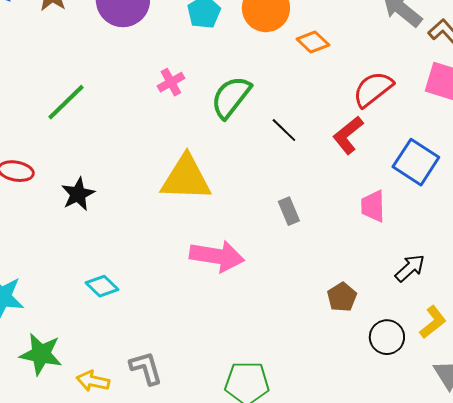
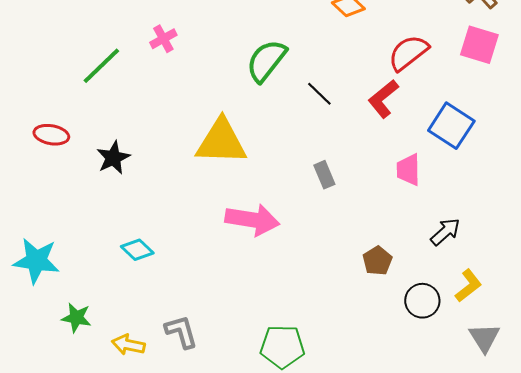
pink cross: (171, 82) -> (163, 39), moved
green star: (41, 354) -> (76, 318), size x0.7

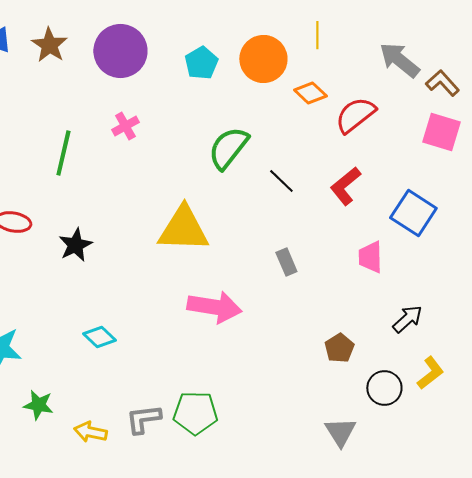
red semicircle: (408, 53) -> (355, 115), moved
green line: (101, 66) -> (63, 153), turned -33
gray L-shape: (181, 332) -> (143, 419), turned -81
gray triangle: (484, 338) -> (340, 432), moved
green pentagon: (282, 347) -> (195, 413), moved

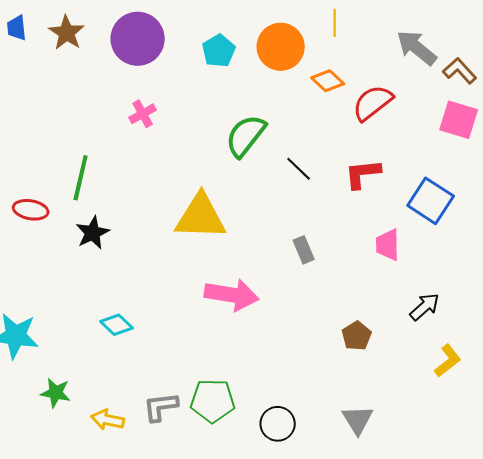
green line: (63, 153) -> (81, 178), moved
red L-shape: (345, 186) -> (363, 174), turned 33
black circle: (384, 388) -> (278, 424), moved

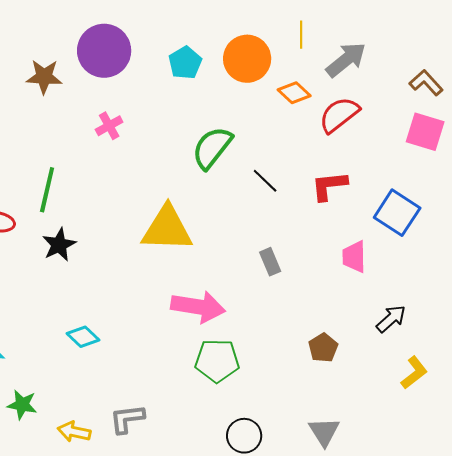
brown star: (67, 33) -> (44, 77), moved, turned -30
gray arrow: (417, 48) -> (346, 60), moved, turned 102
green pentagon: (213, 401) -> (217, 361), moved

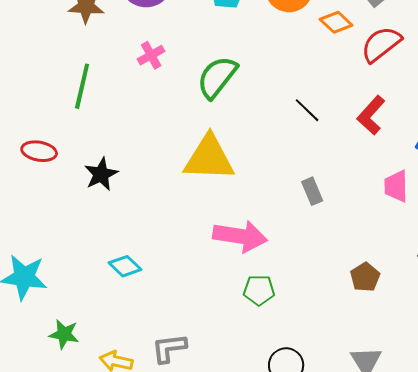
green semicircle: (212, 148) -> (217, 77), moved
red L-shape: (329, 186) -> (371, 115), turned -42
green line: (47, 190) -> (82, 86), moved
green pentagon: (217, 361) -> (259, 290), size x0.7

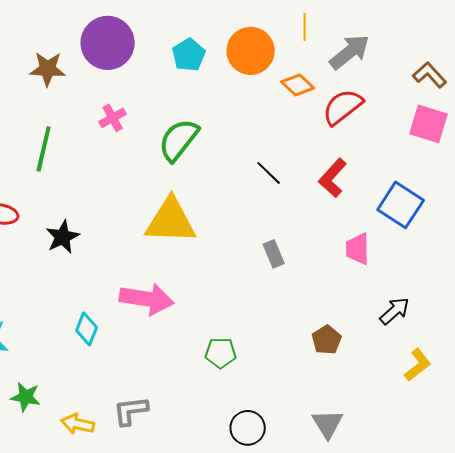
pink arrow: (240, 236) -> (147, 299), moved
cyan diamond: (125, 266) -> (87, 329), turned 68

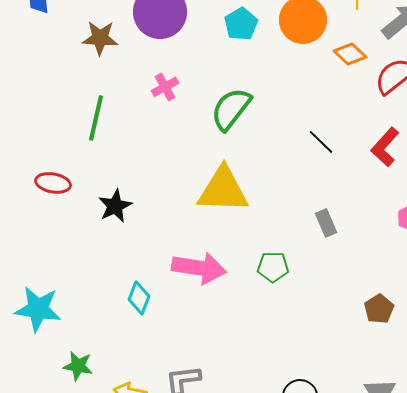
green pentagon: (221, 353) -> (273, 267), moved

